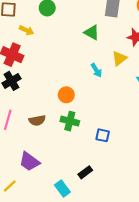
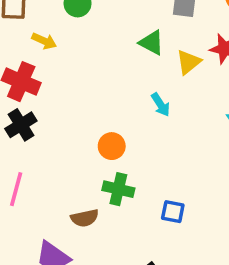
yellow triangle: (119, 58) -> (189, 62), moved
brown semicircle: (37, 120) -> (85, 218), moved

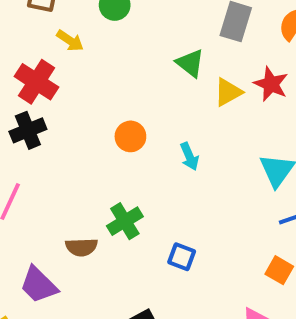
cyan arrow: (161, 105) -> (189, 156), moved
orange circle: (112, 146) -> (130, 136), moved
green cross: (118, 189) -> (125, 221), turned 36

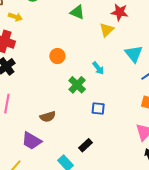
yellow triangle: (228, 92) -> (107, 30), moved
cyan arrow: (189, 156) -> (98, 68), moved
green cross: (125, 221) -> (77, 85), moved

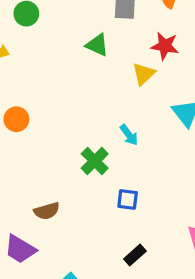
orange circle: (57, 56) -> (16, 119), moved
black rectangle: (86, 145) -> (135, 255), moved

